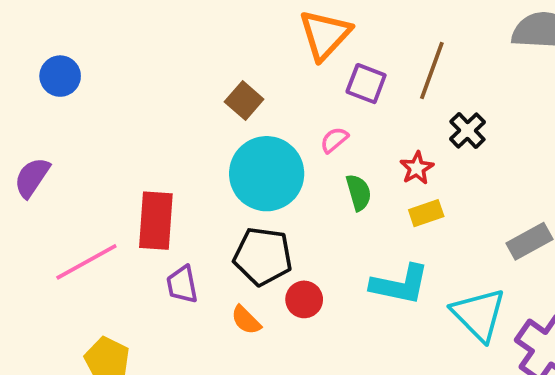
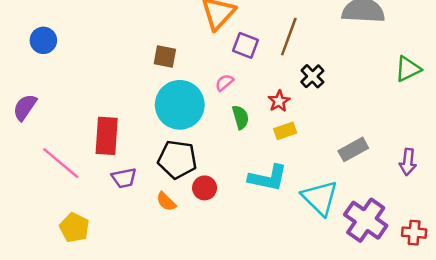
brown square: (244, 100) -> (165, 56), turned -30
pink line: (86, 262) -> (61, 163), turned 69
purple trapezoid: (182, 284) -> (124, 178), turned -90

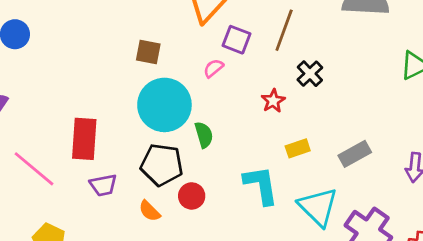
pink semicircle: (224, 83) -> (213, 68), moved
green semicircle: (241, 117) -> (204, 135), moved
yellow rectangle: (285, 131) -> (298, 148), moved
cyan L-shape: (268, 178) -> (261, 185), turned -111

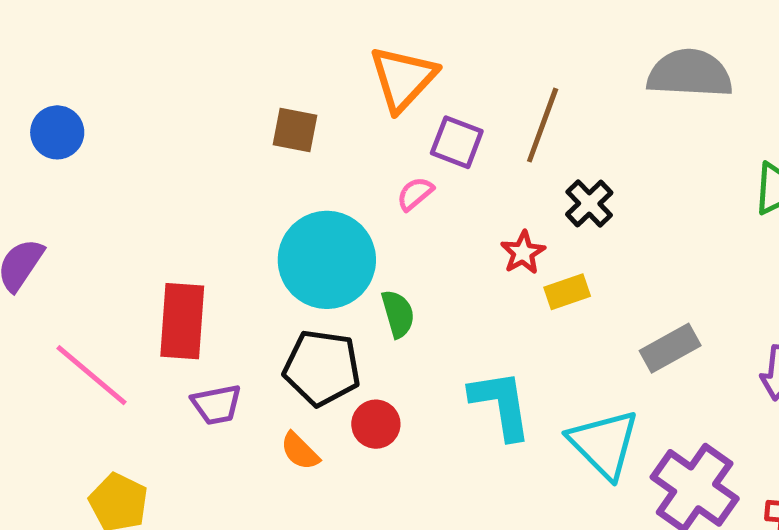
brown square: (148, 52) -> (295, 130), moved
yellow rectangle: (298, 148) -> (567, 292), moved

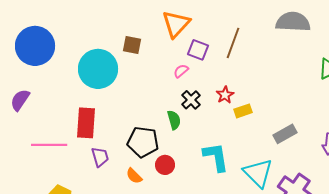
blue circle: (57, 132) -> (35, 46), size x1.8
black cross: (589, 203) -> (191, 100), moved
cyan circle: (327, 260) -> (98, 69), moved
pink line: (92, 375) -> (49, 145), turned -40
purple trapezoid: (217, 405) -> (100, 157), turned -95

